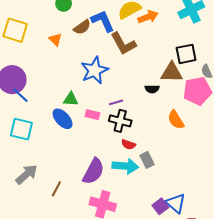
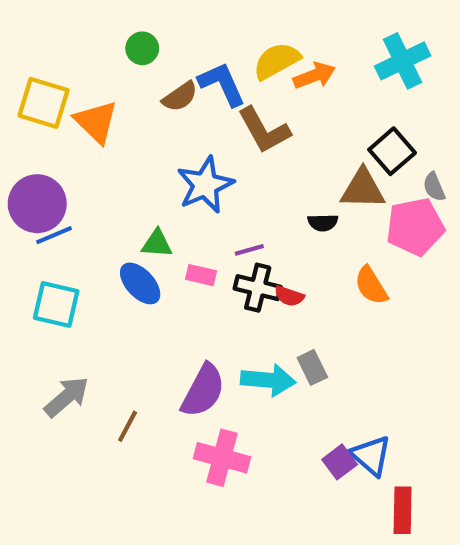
orange triangle: (55, 39) -> (96, 122), moved, size x1.6
black square: (186, 54) -> (392, 151), turned -30
blue line: (20, 95) -> (54, 235), turned -66
red semicircle: (128, 145) -> (289, 296), moved

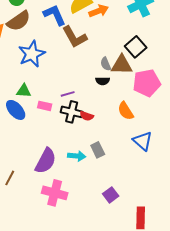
brown semicircle: (180, 97) -> (19, 21), moved, size x1.4
blue star: (205, 185) -> (32, 54), moved
gray semicircle: (434, 187) -> (106, 64), moved
cyan arrow: (268, 380) -> (77, 156), size x0.7
blue triangle: (371, 456) -> (143, 141), moved

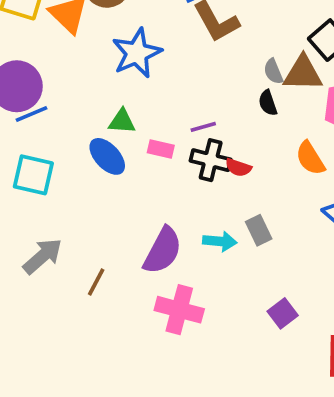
black semicircle: (103, 81) -> (268, 103), turned 72

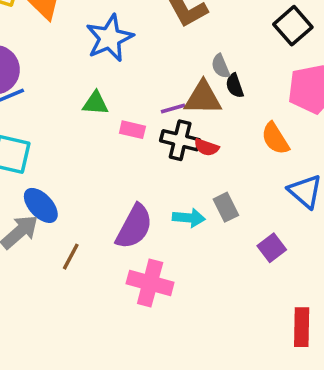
gray semicircle: (273, 71) -> (221, 66), moved
brown triangle: (303, 73) -> (203, 98), moved
blue ellipse: (107, 156) -> (41, 205), moved
purple square: (283, 313) -> (272, 248), moved

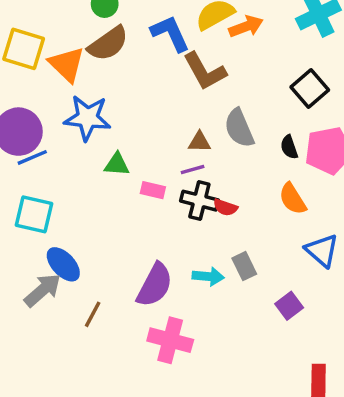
blue star: (110, 38) -> (87, 118), moved, turned 30
gray semicircle: (221, 66) -> (239, 128), size x1.6
black semicircle: (235, 86) -> (289, 147), moved
brown triangle: (203, 98) -> (199, 142), moved, size x0.6

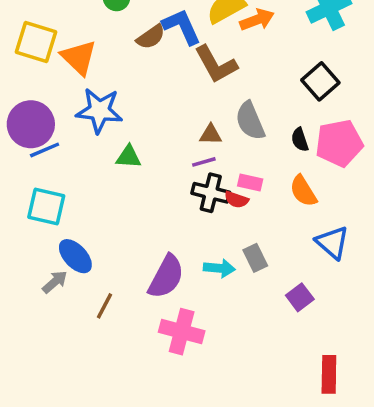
brown semicircle: (108, 44) -> (151, 37), moved, size x0.7
pink rectangle: (153, 190) -> (250, 182), moved
gray arrow: (43, 290) -> (55, 282), size x0.7

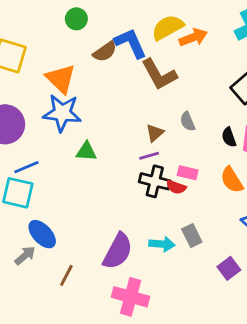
orange triangle: (79, 57) -> (61, 79), moved
gray semicircle: (250, 121) -> (188, 121), size x0.6
brown triangle: (211, 135) -> (155, 133), turned -42
blue line: (45, 150) -> (26, 167), moved

